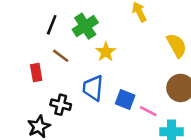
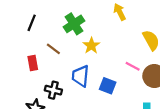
black line: (52, 25) -> (32, 23), moved
pink line: (148, 111) -> (133, 66), moved

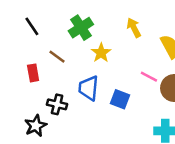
yellow arrow: (120, 12) -> (134, 28), moved
black line: (32, 23) -> (32, 26), turned -56

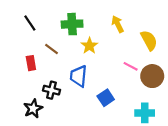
green cross: (81, 28) -> (72, 24), turned 30
blue square: (120, 99) -> (106, 98), moved, turned 35

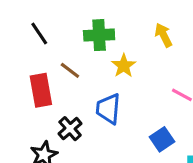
red rectangle: (31, 63) -> (41, 90), size x1.5
black cross: (51, 90) -> (70, 129), turned 35
blue square: (106, 98) -> (162, 139), moved

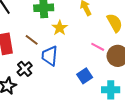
brown line: (70, 70) -> (32, 40), moved

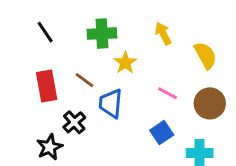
pink line: (98, 47) -> (168, 93), moved

